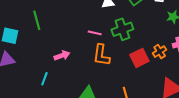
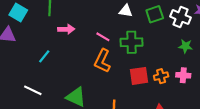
pink arrow: (62, 56) -> (66, 29), moved
cyan line: (44, 79) -> (44, 56), moved

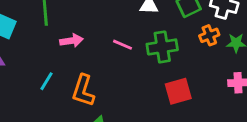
orange L-shape: (102, 61) -> (83, 91), moved
orange cross: (161, 76) -> (209, 35), moved

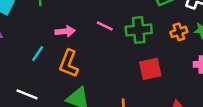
orange cross: (209, 35) -> (179, 32), moved
pink arrow: (72, 41) -> (65, 31), moved

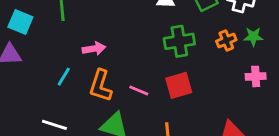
pink line: (105, 26) -> (139, 90), moved
red square: (150, 69) -> (179, 85), moved

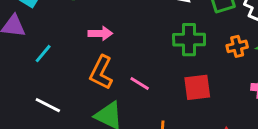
cyan line: (64, 77) -> (43, 54), moved
red square: (179, 85) -> (197, 87), moved

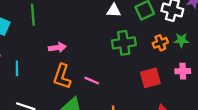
cyan line: (43, 54) -> (17, 68), turned -32
red square: (197, 87) -> (150, 78), moved

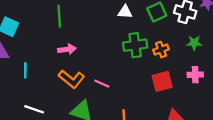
green line: (33, 15) -> (59, 16), moved
orange cross: (160, 43) -> (161, 50), moved
orange L-shape: (62, 76) -> (71, 79), turned -70

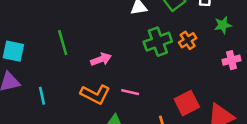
green line: (59, 16) -> (63, 43), moved
pink arrow: (67, 49) -> (101, 59), moved
red square: (162, 81) -> (187, 103), moved

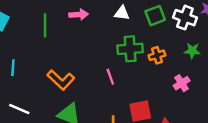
pink arrow: (101, 59) -> (79, 15), moved
pink cross: (232, 60) -> (182, 83), moved, turned -35
pink line: (130, 92) -> (110, 77), moved, turned 42

